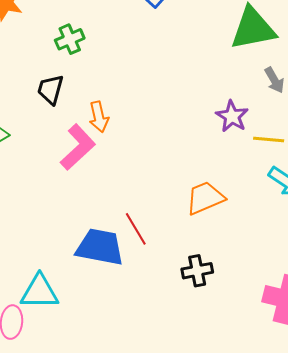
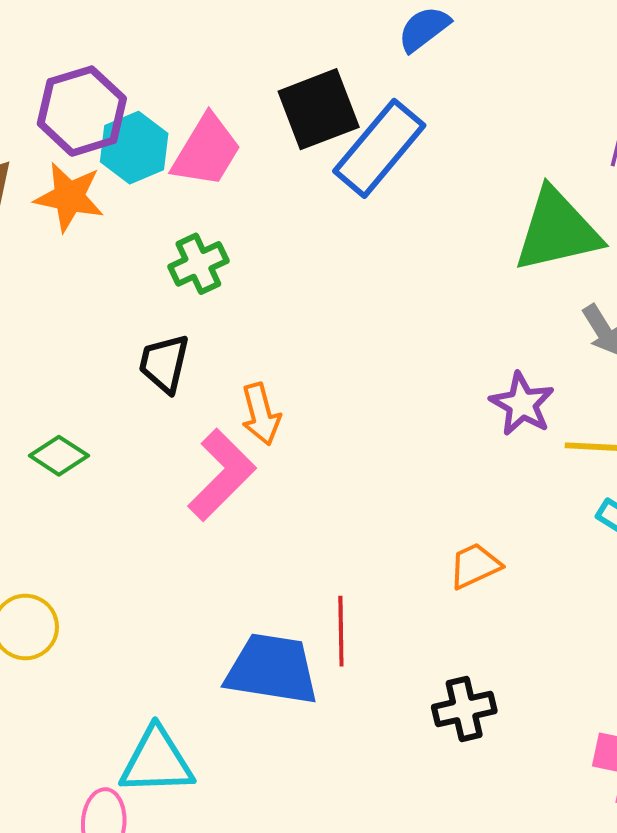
orange trapezoid: (205, 198) -> (475, 566), size x0.7
red line: (136, 229) -> (341, 631), turned 32

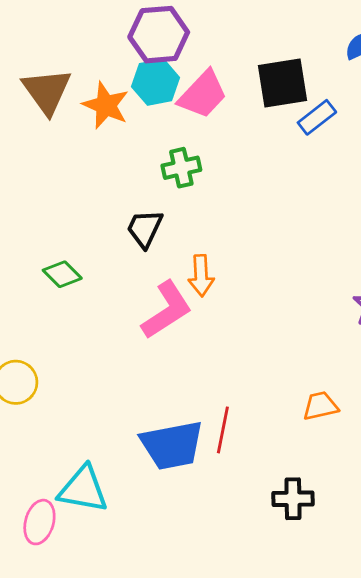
purple hexagon: (82, 111) -> (159, 35), moved
blue rectangle: (379, 148) -> (317, 117), size x0.6
blue trapezoid: (272, 669) -> (172, 445), turned 148

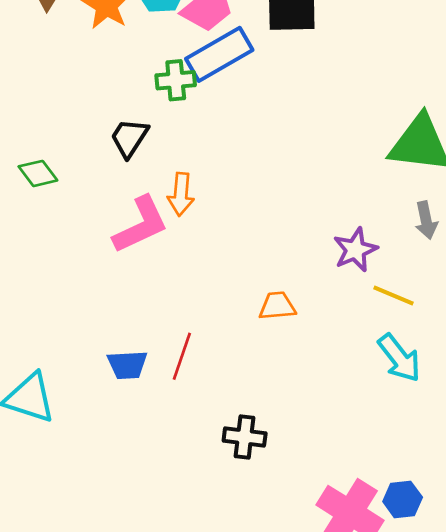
blue rectangle: (317, 117) -> (219, 54), moved, size x1.6
orange trapezoid: (320, 406) -> (277, 306), moved
blue trapezoid: (172, 445) -> (127, 365), size x0.6

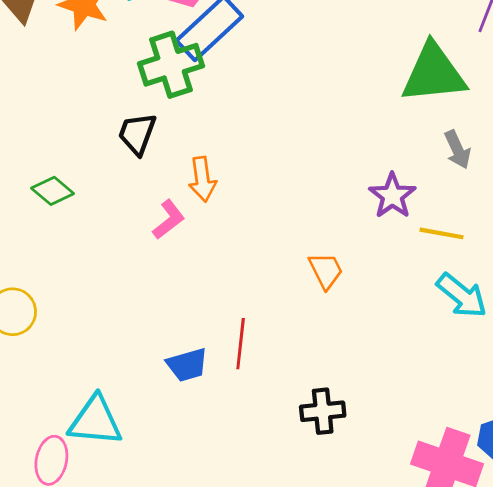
green cross: (176, 80) -> (171, 65), size x1.5
pink L-shape: (141, 225) -> (169, 220), size x0.6
orange trapezoid: (277, 306) -> (326, 271), turned 81

